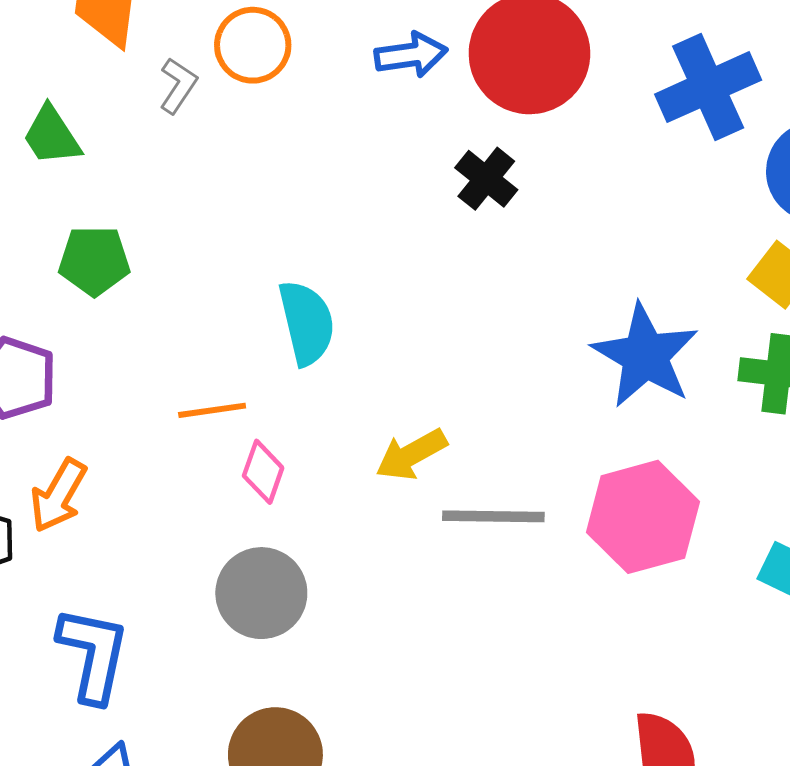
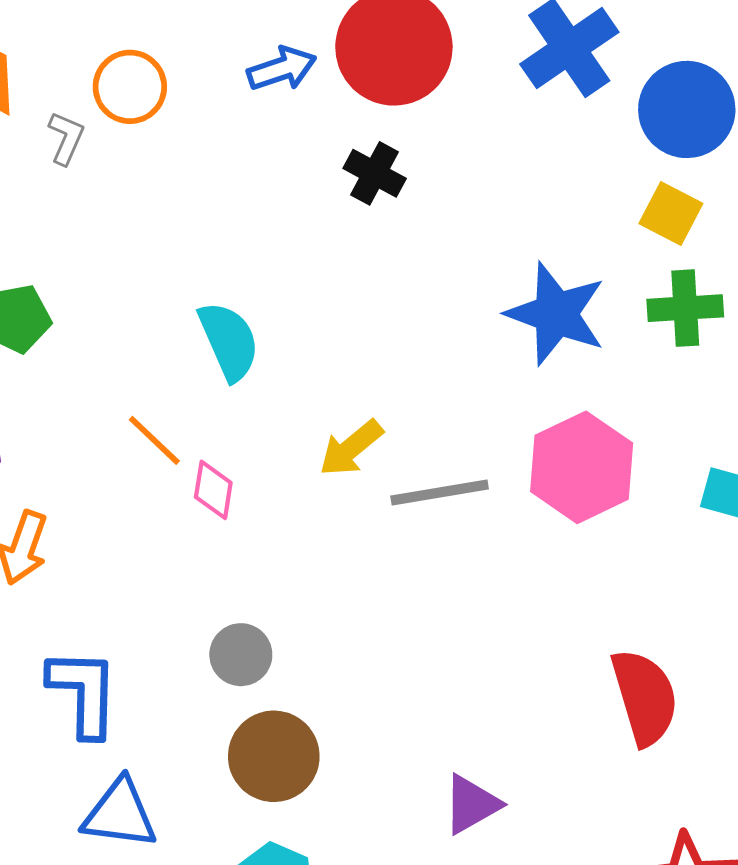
orange line: (212, 410) -> (154, 440), turned 62
gray circle: (261, 593) -> (241, 655), moved, size x0.7

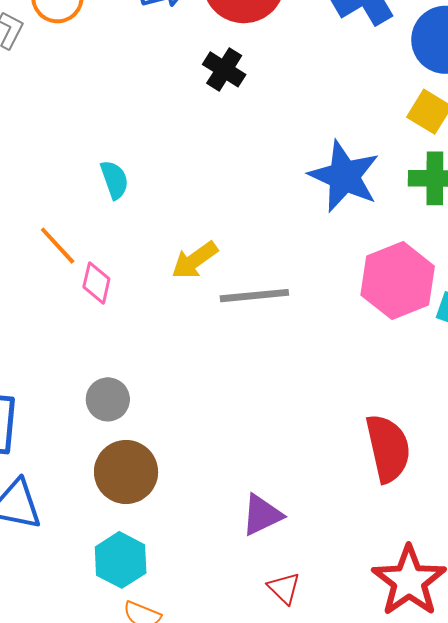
cyan semicircle: (229, 341) -> (114, 180), size x0.7
pink hexagon: (582, 467) -> (398, 281), moved

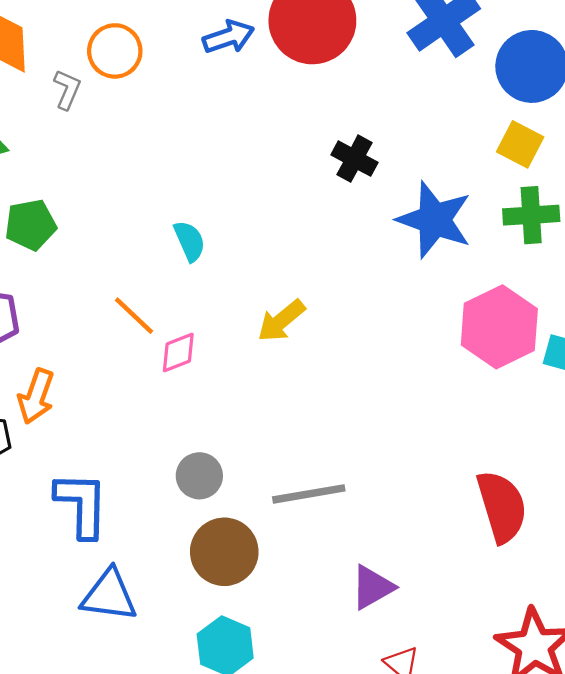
black cross: (224, 69) -> (354, 159), moved
pink diamond: (96, 283) -> (178, 352), turned 60
gray line: (254, 296) -> (309, 494), moved

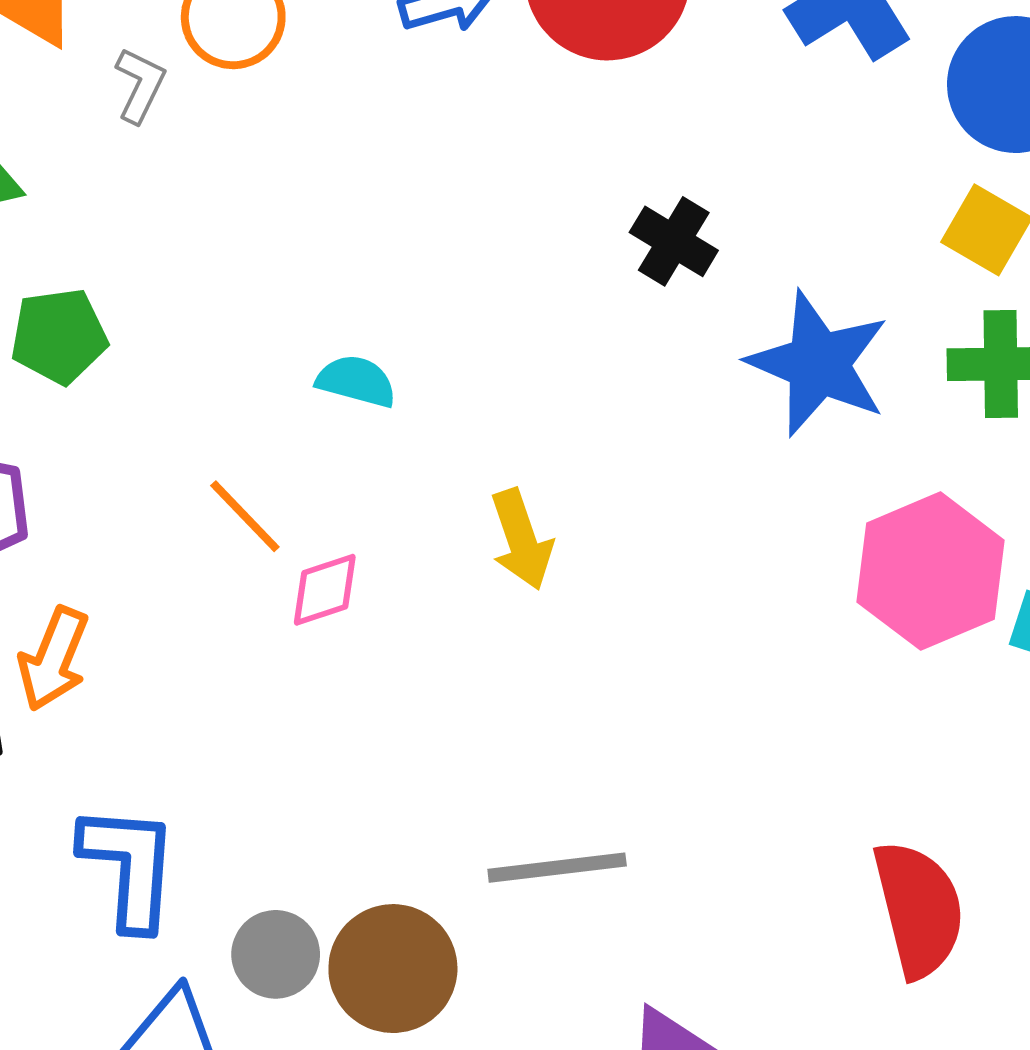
cyan semicircle: (190, 241) -> (356, 381), turned -54
yellow arrow: (281, 321) -> (521, 540), turned -72
gray circle: (199, 476) -> (276, 954), moved

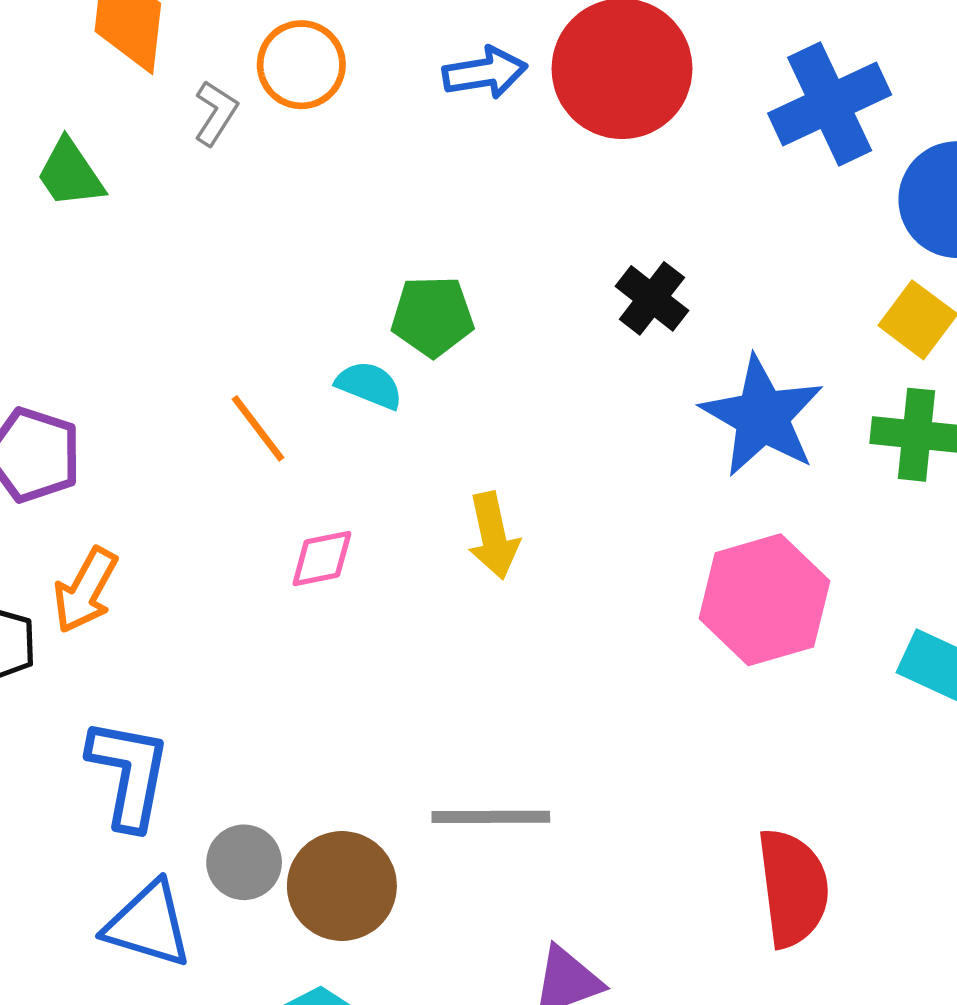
green pentagon: (59, 336) -> (433, 316), moved
orange line: (245, 516) -> (258, 428), moved
pink hexagon: (931, 571) -> (764, 600), moved

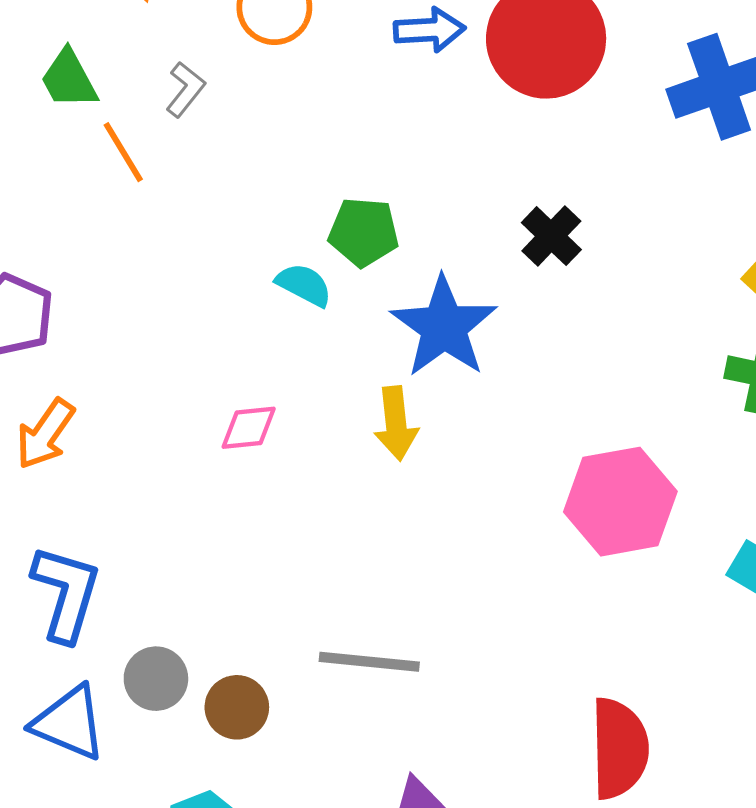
gray L-shape: (216, 113) -> (185, 89), moved
blue star: (762, 416) -> (444, 327), moved
orange line: (258, 428) -> (123, 152), moved
brown circle: (342, 886) -> (237, 707), size x0.7

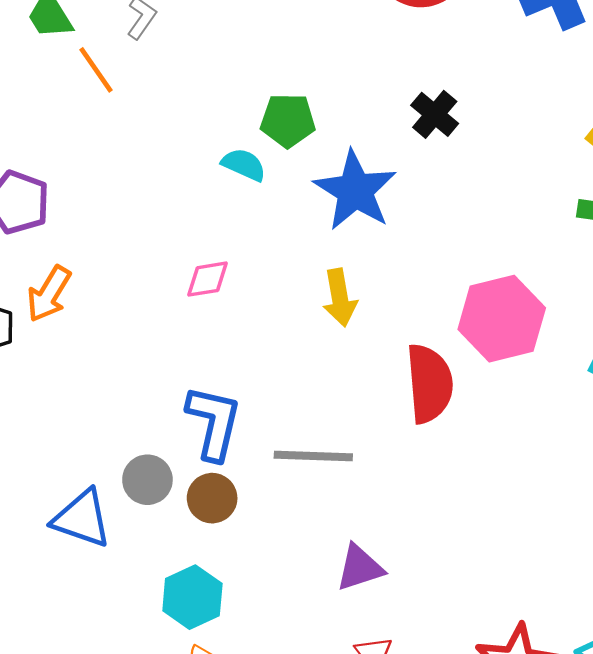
yellow arrow: (396, 423) -> (340, 298), moved
blue L-shape: (66, 593) -> (214, 423), moved
red semicircle: (619, 748) -> (429, 383), moved

